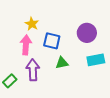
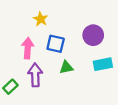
yellow star: (32, 24) -> (41, 19), moved

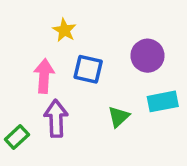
green triangle: (66, 67) -> (119, 117), moved, turned -32

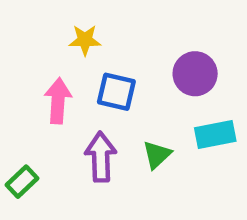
yellow star: (64, 30) -> (85, 40), turned -30
purple arrow: (56, 118) -> (101, 157), moved

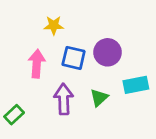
purple circle: (195, 74) -> (108, 52), moved

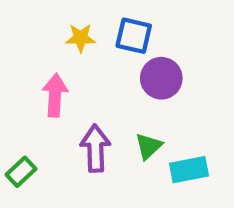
blue square: (74, 58) -> (134, 36), moved
cyan rectangle: (136, 85) -> (189, 170), moved

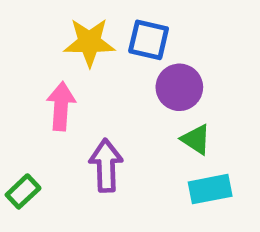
yellow star: (81, 38) -> (89, 42), size x1.5
green triangle: (149, 146) -> (196, 139), moved, turned -44

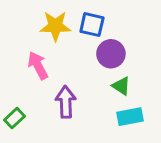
pink arrow: (61, 106) -> (38, 65), turned -32

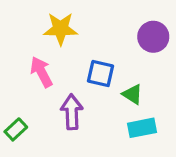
blue square: (92, 25) -> (101, 73), moved
purple circle: (111, 54) -> (153, 37), moved

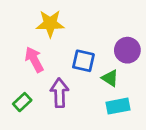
purple circle: (153, 37) -> (127, 50), moved
green rectangle: (16, 129) -> (22, 102), moved

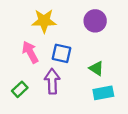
purple circle: (127, 50) -> (95, 21), moved
blue square: (83, 61) -> (61, 53), moved

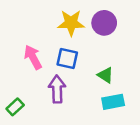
yellow star: (44, 21) -> (71, 23), moved
green rectangle: (20, 89) -> (15, 107), moved

